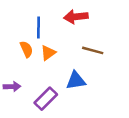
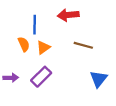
blue triangle: (76, 81) -> (99, 79), moved, turned -42
purple rectangle: (46, 99) -> (41, 77), moved

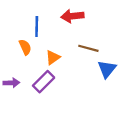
orange triangle: (43, 47) -> (53, 58), moved
blue triangle: (99, 79) -> (107, 69), moved

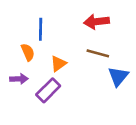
red arrow: (72, 16) -> (97, 22), moved
purple arrow: (11, 83) -> (19, 79), moved

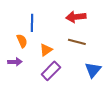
blue triangle: (118, 76) -> (93, 70), moved
purple rectangle: (48, 90) -> (51, 71), moved

